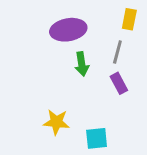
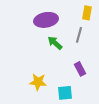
green arrow: (82, 64) -> (55, 43), turned 140
purple rectangle: (119, 83) -> (80, 69), moved

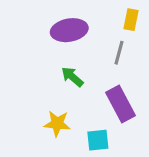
green arrow: (55, 43) -> (72, 77), moved
purple rectangle: (80, 69) -> (120, 104), size x1.6

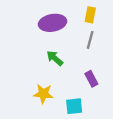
yellow rectangle: (131, 20) -> (90, 15), moved
purple rectangle: (120, 104) -> (91, 79), size x0.6

